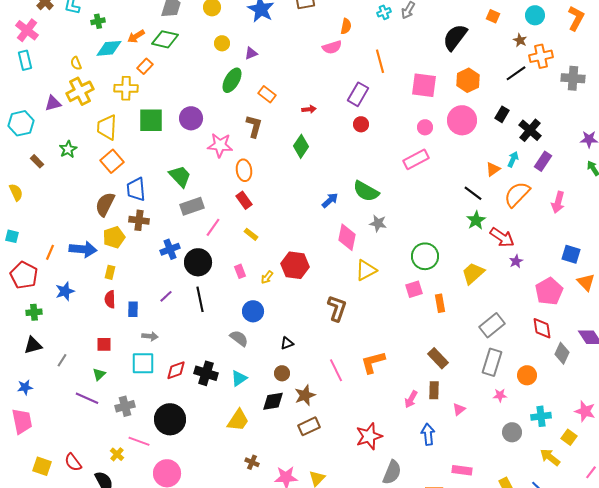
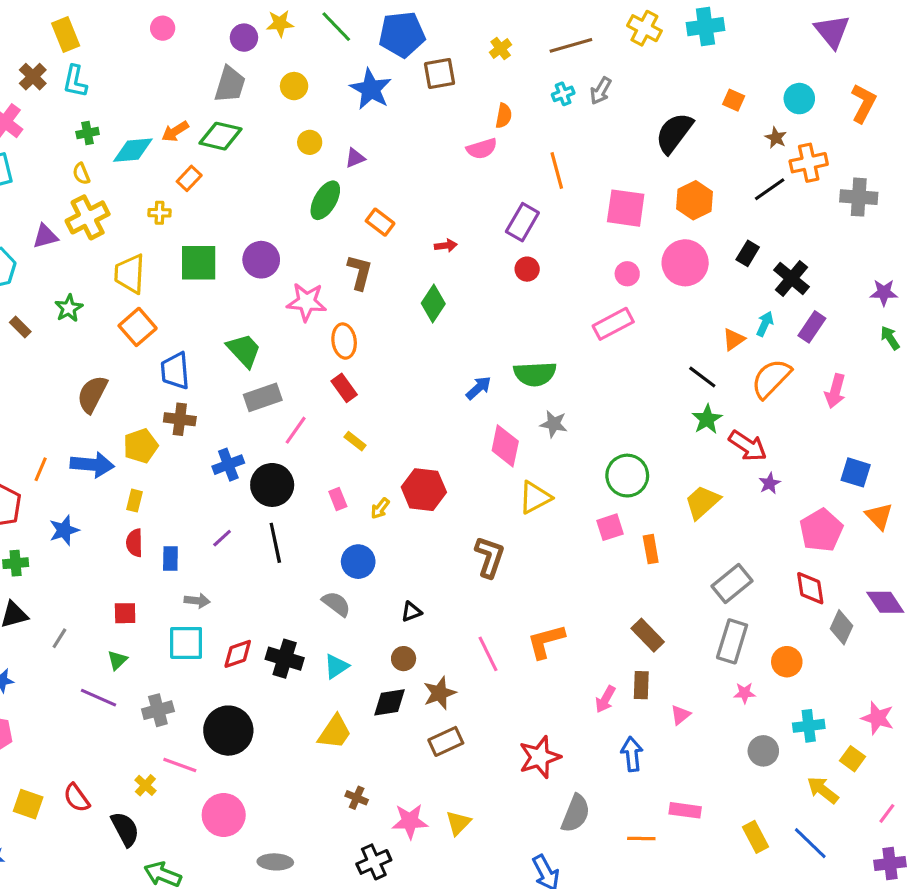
green cross: (98, 21) -> (88, 133), moved
yellow cross: (126, 88) -> (160, 213), size x0.6
green semicircle: (366, 191) -> (535, 374), turned -32
brown semicircle: (105, 204) -> (92, 394), moved

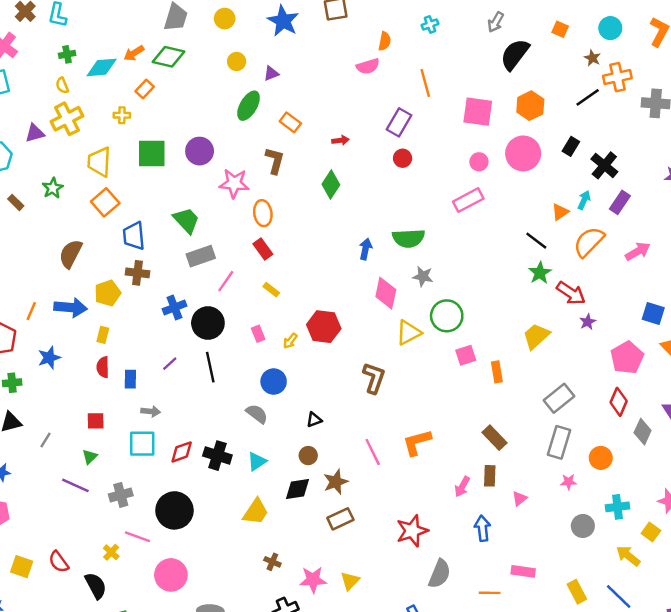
gray arrow: (601, 91) -> (496, 22), moved
blue arrow: (479, 388) -> (366, 249), turned -36
pink arrow: (835, 391) -> (638, 251), turned -135
green circle: (627, 476) -> (447, 316), moved
red diamond: (810, 588) -> (619, 402), turned 32

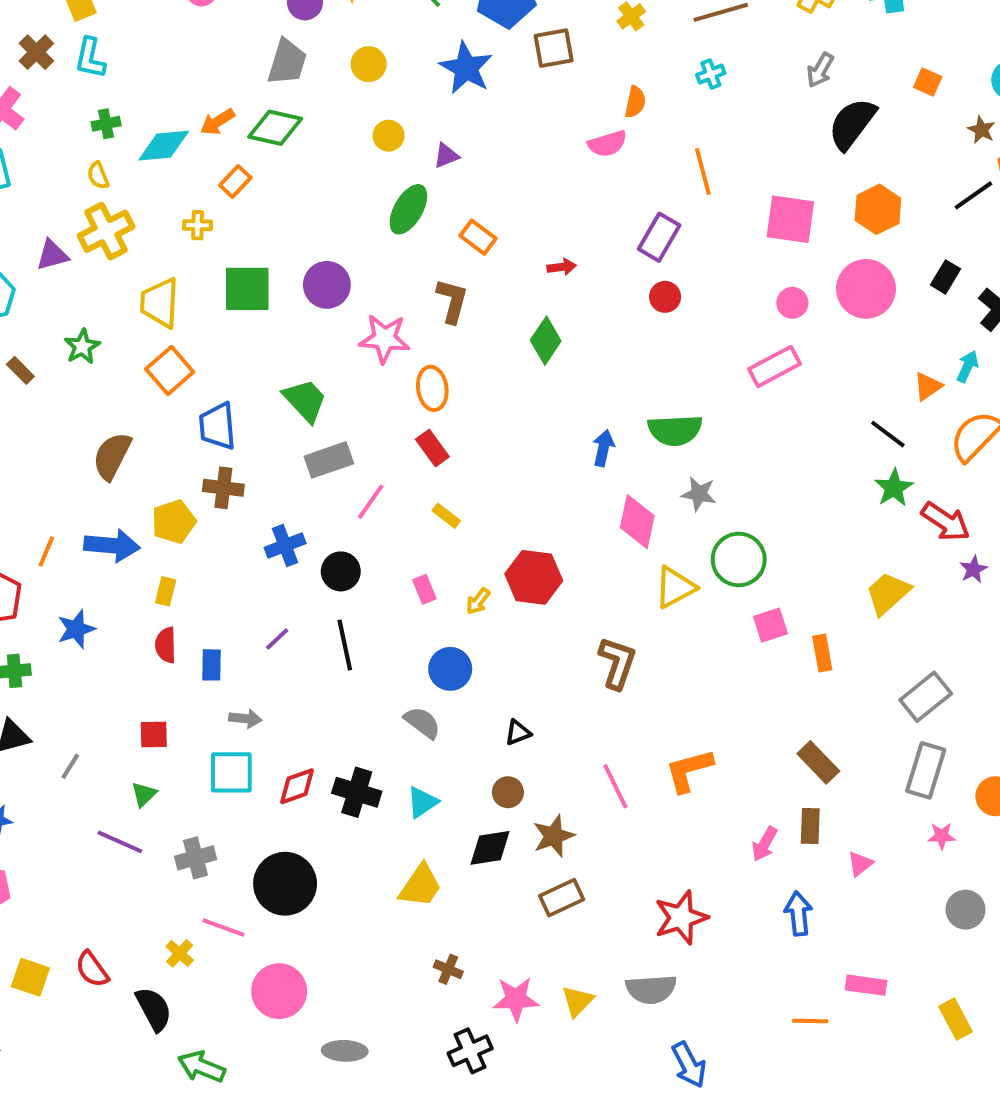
black circle: (208, 323) -> (341, 571), size x0.7
gray semicircle: (440, 574) -> (651, 989), moved, turned 64

